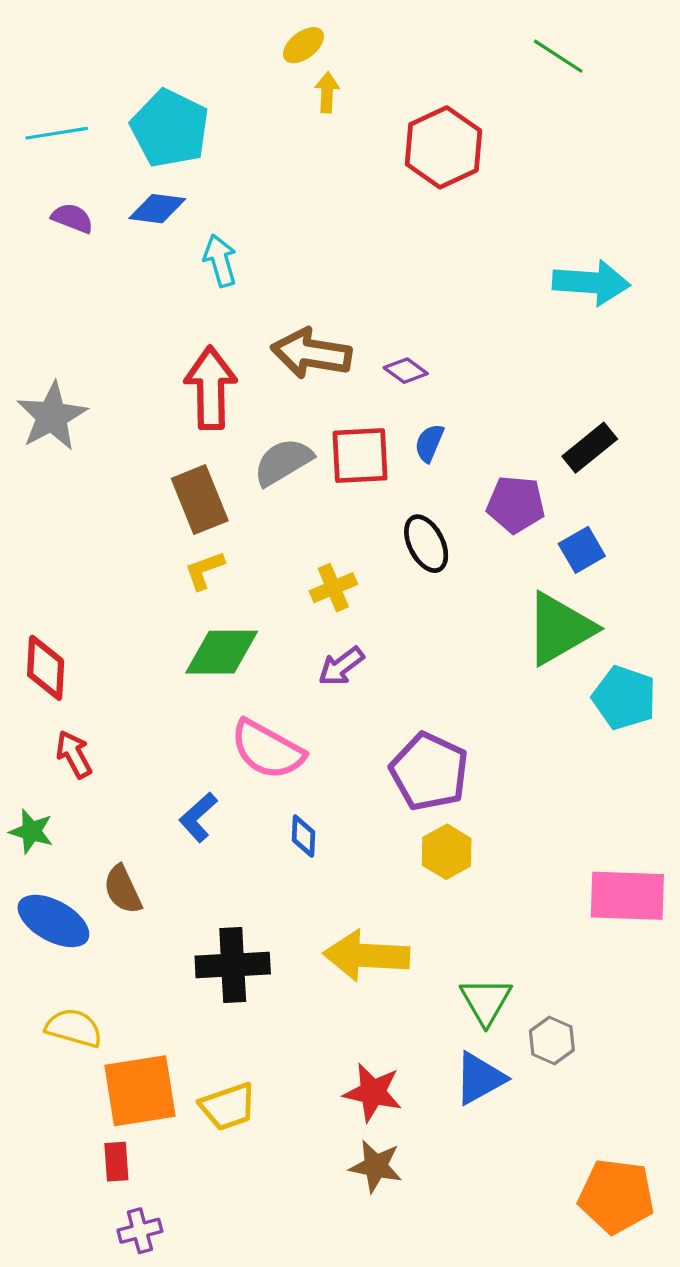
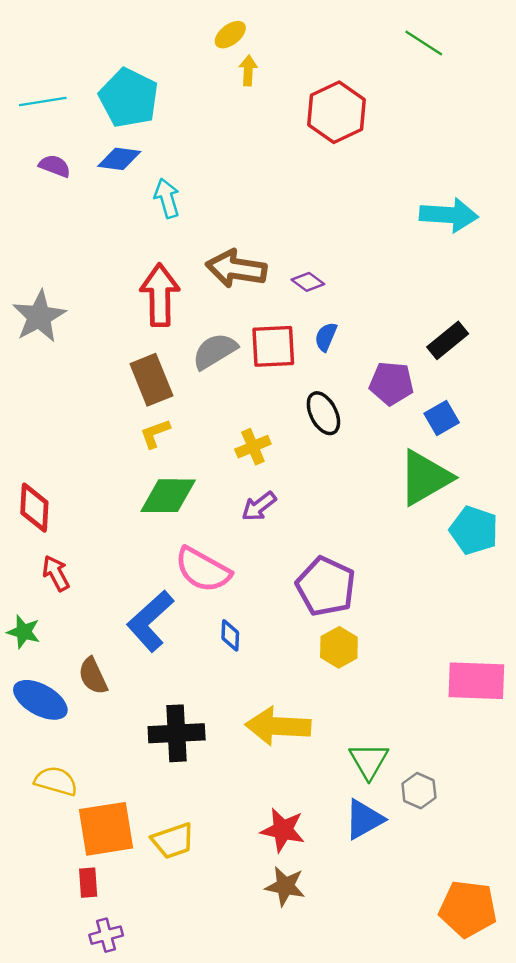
blue L-shape: (198, 817) -> (150, 621), size x1.6

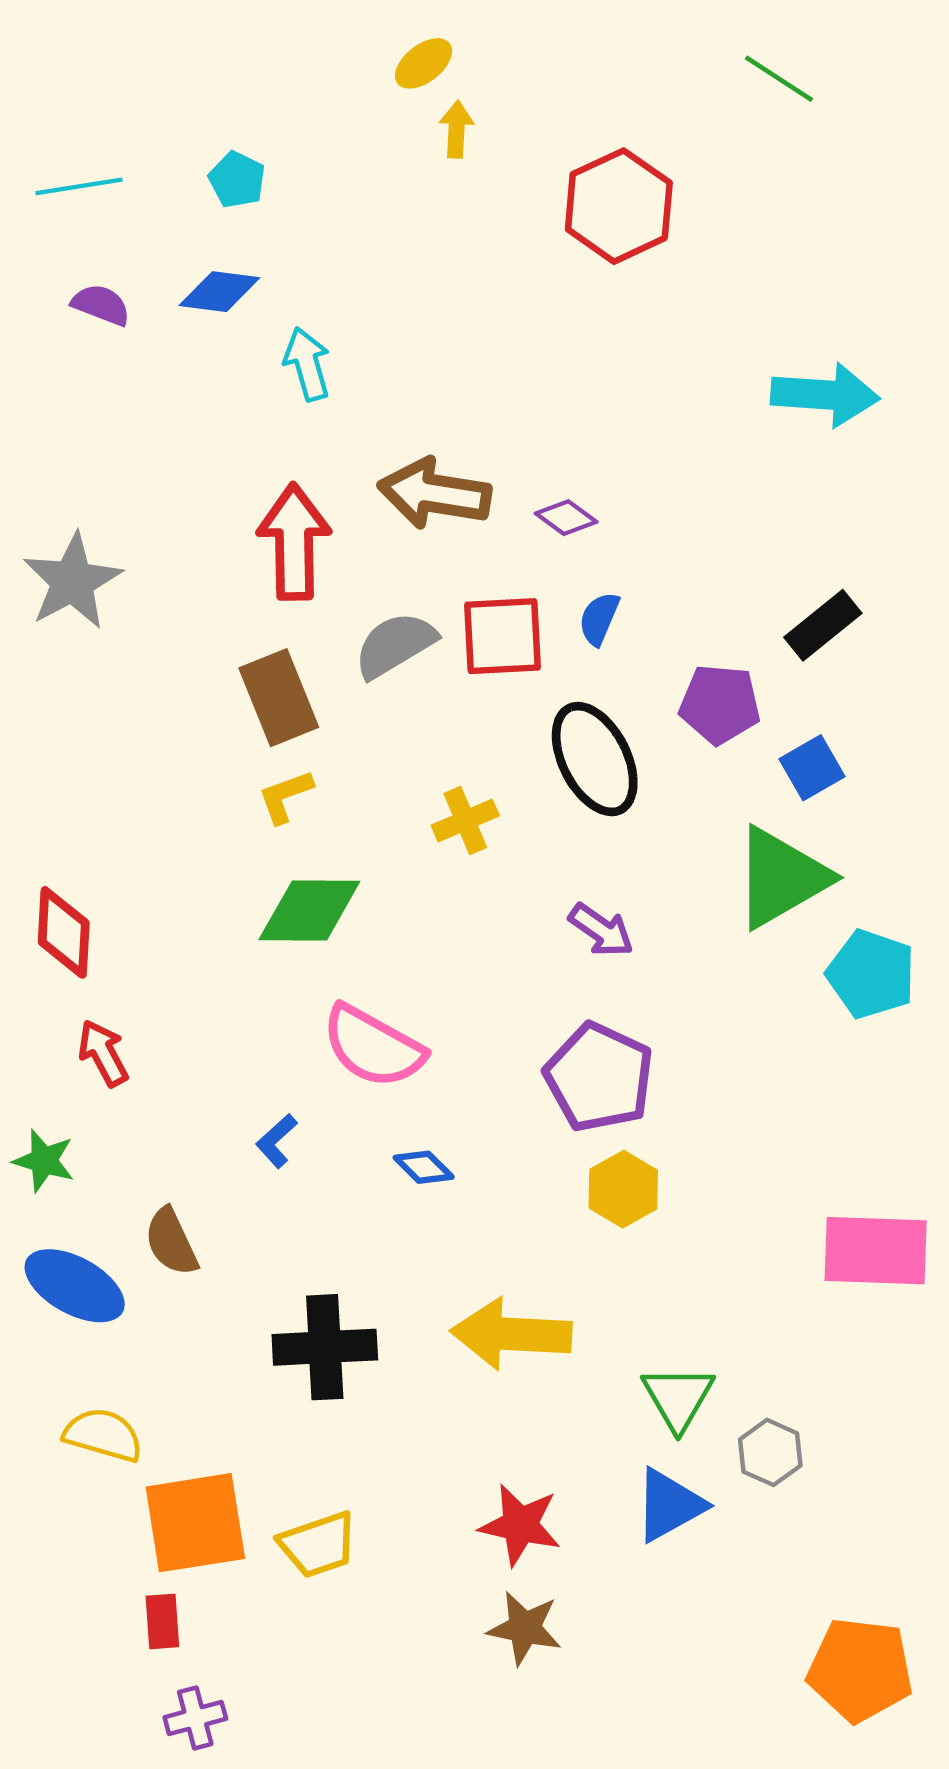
cyan pentagon: (129, 98) -> (237, 180), size x0.5
black ellipse: (323, 413) -> (595, 759), size x1.4
purple arrow: (259, 506) -> (601, 930), moved, turned -108
blue L-shape: (150, 621) -> (276, 1141), size x0.5
blue diamond: (230, 635) -> (424, 1167), turned -48

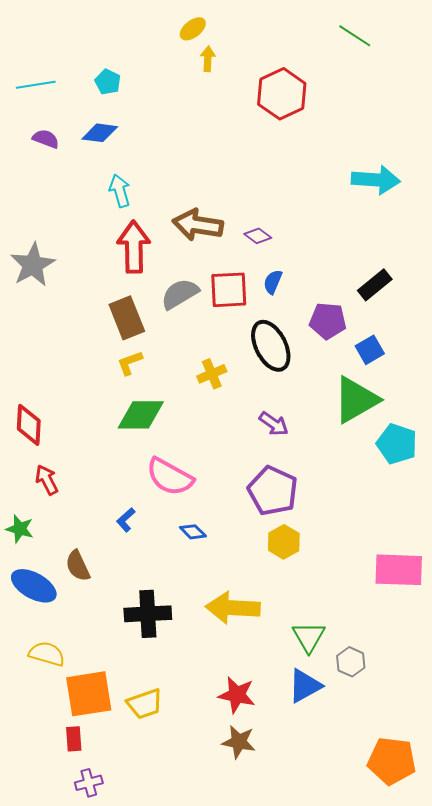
cyan arrow: (307, 364) -> (120, 191), moved

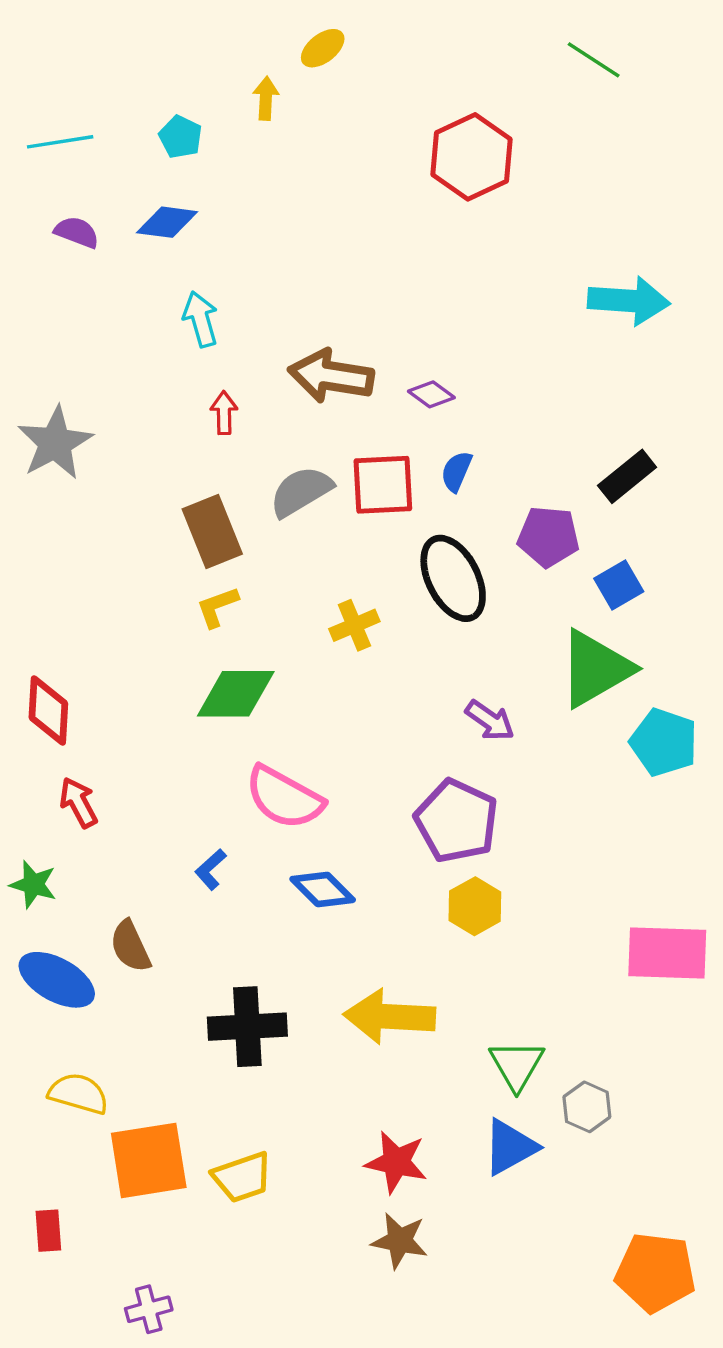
yellow arrow: (208, 59) -> (266, 98), moved
red arrow: (134, 247) -> (224, 413), size x0.5
purple arrow: (274, 424) -> (490, 721), moved
blue diamond: (193, 532) -> (323, 889), size x1.4
red rectangle: (74, 739) -> (48, 1231), moved

